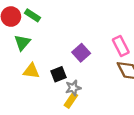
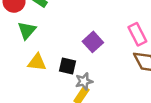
black square: (58, 74) -> (67, 66), turned 35

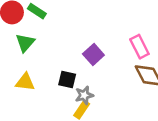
yellow triangle: (37, 62) -> (25, 82), moved

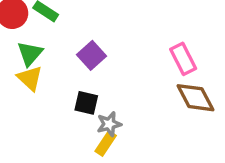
purple square: (93, 54) -> (92, 55), moved
yellow triangle: (25, 82) -> (30, 78), moved, turned 36

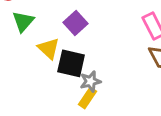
yellow triangle: (30, 78) -> (49, 48), moved
black square: (86, 103) -> (71, 63), size x1.4

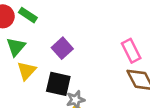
yellow triangle: (49, 48) -> (27, 71), moved, turned 30

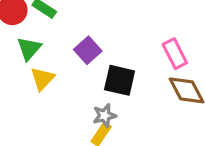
black square: (58, 84) -> (120, 80), moved

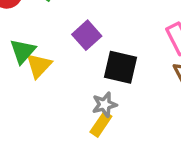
green triangle: (29, 49) -> (23, 51), moved

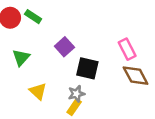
yellow triangle: (39, 65) -> (38, 91), moved, turned -30

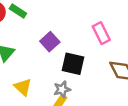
pink rectangle: (127, 49) -> (101, 33), moved

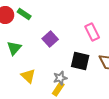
black square: (73, 64) -> (80, 61), moved

